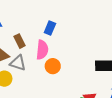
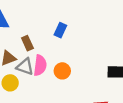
pink semicircle: (42, 50) -> (40, 65), moved

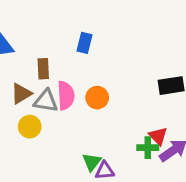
brown rectangle: (27, 43) -> (43, 69), turned 32

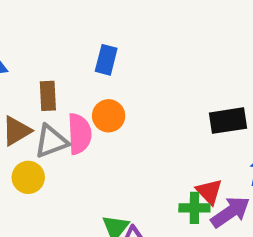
orange circle: (97, 98) -> (109, 116), moved
gray triangle: (46, 101) -> (51, 141), turned -30

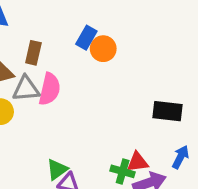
orange circle: (109, 116) -> (103, 49), moved
red triangle: (209, 192) -> (138, 162), turned 50

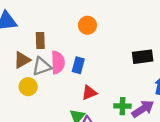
blue rectangle: (86, 38) -> (78, 65), moved
red triangle: (138, 162) -> (89, 93), moved

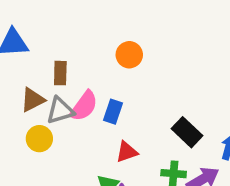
black rectangle: (143, 57) -> (187, 132), moved, turned 48
pink semicircle: (58, 62) -> (84, 106), turned 35

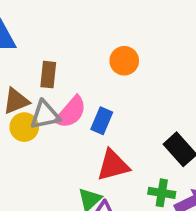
yellow circle: (39, 139) -> (24, 127), moved
red triangle: (127, 152) -> (113, 165), size x1.4

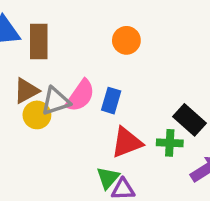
brown rectangle: (48, 75) -> (39, 41), moved, size x1.4
green cross: (162, 193) -> (170, 143), moved

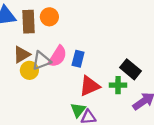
orange circle: (126, 40) -> (49, 17), moved

